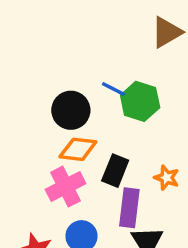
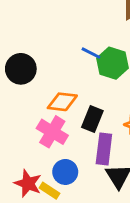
black circle: (71, 110) -> (21, 69), moved
pink cross: (66, 187) -> (52, 132), turned -32

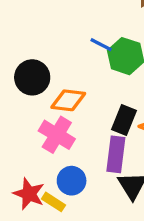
black circle: (21, 69) -> (32, 77), moved
black rectangle: (92, 119) -> (124, 120), moved

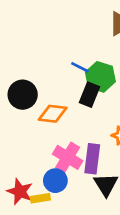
black rectangle: (124, 120) -> (89, 95), moved
pink cross: (57, 135) -> (68, 157), moved
yellow rectangle: (53, 202) -> (40, 198), turned -42

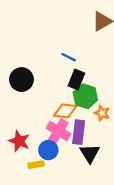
green hexagon: (100, 77) -> (85, 96), moved
orange diamond: (53, 114) -> (65, 111), moved
red star: (20, 192) -> (19, 141), moved

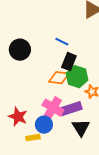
black circle: (21, 80) -> (20, 50), moved
orange diamond: (65, 111) -> (59, 78), moved
purple rectangle: (79, 132) -> (71, 109), turned 65

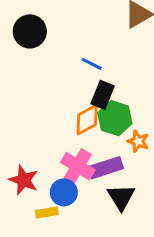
black circle: (20, 50) -> (30, 31), moved
orange diamond: (59, 78) -> (87, 120), turned -35

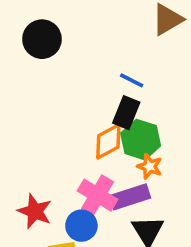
blue line: (92, 64) -> (132, 80), moved
orange star: (138, 141) -> (150, 166), moved

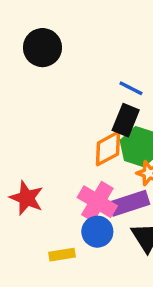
red star: (35, 211) -> (27, 198), moved
blue circle: (81, 226) -> (97, 232), moved

